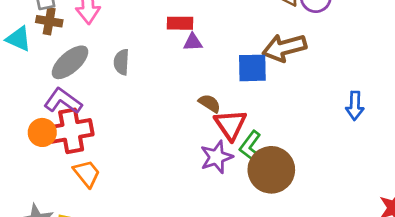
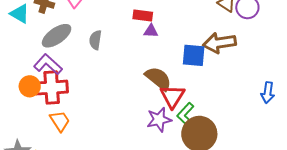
brown semicircle: (210, 103) -> (158, 78), size x1.6

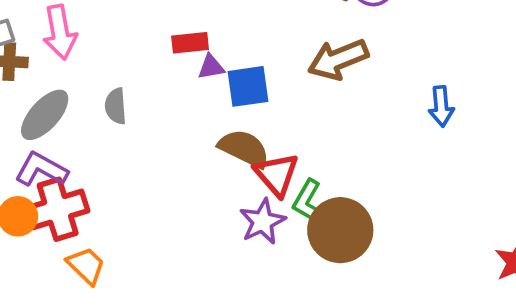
blue square: (194, 55) -> (248, 86), moved
blue arrow: (268, 93) -> (441, 106), moved

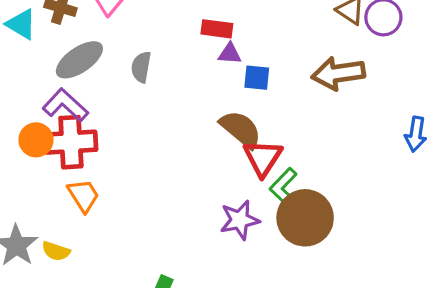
blue square: (248, 86) -> (257, 78), size x0.7
purple star: (263, 222) -> (240, 220), moved

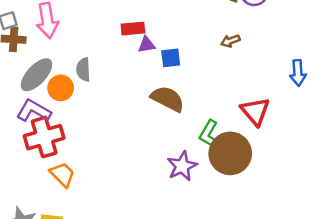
brown arrow: (338, 73) -> (230, 41), size x0.5
orange circle: (36, 140) -> (61, 88), moved
red triangle: (263, 158) -> (255, 111), moved

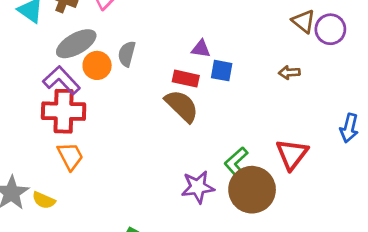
red rectangle: (133, 29) -> (186, 79), moved
brown semicircle: (168, 99) -> (182, 106), moved

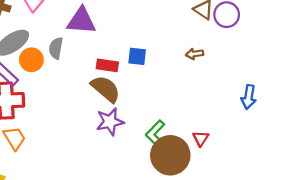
purple triangle: (201, 49) -> (81, 21), moved, size x1.8
red triangle: (292, 154) -> (201, 138), moved, size x0.6
purple star: (198, 187) -> (110, 122), moved

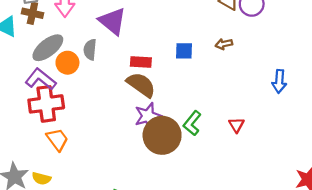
purple triangle: (81, 21) -> (112, 21), turned 40
blue square: (137, 56) -> (184, 51), moved
brown circle: (170, 155) -> (162, 135), moved

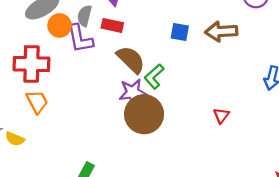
brown arrow: (224, 44) -> (221, 31), size x1.8
red rectangle: (141, 62) -> (112, 25), moved
purple L-shape: (41, 79) -> (80, 39), moved, turned -148
green L-shape: (192, 123) -> (154, 76), moved

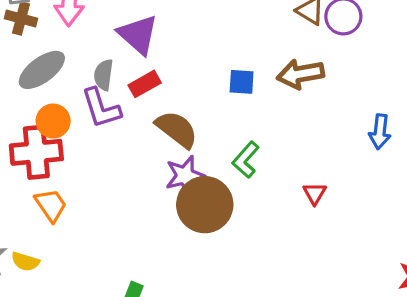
red rectangle: (112, 25) -> (145, 84), turned -35
orange circle: (60, 26) -> (53, 121), moved
green L-shape: (154, 76) -> (246, 160), moved

